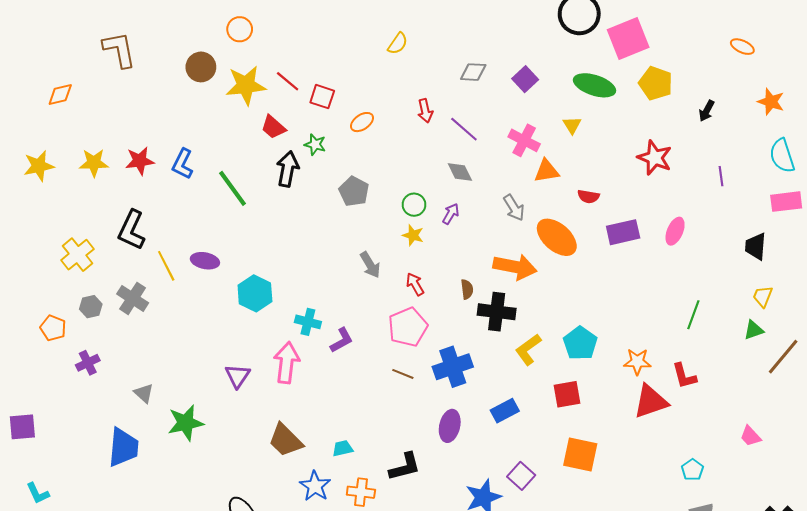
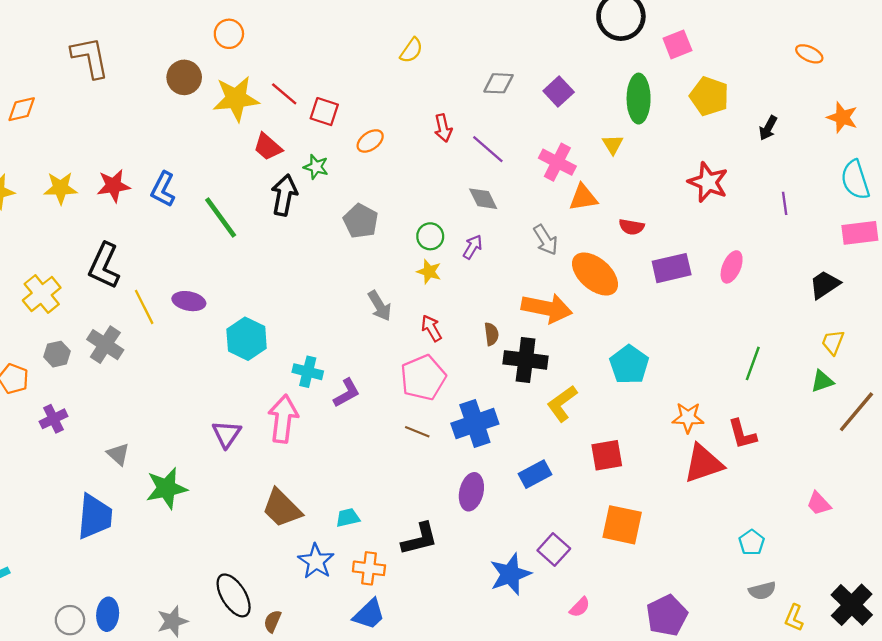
pink square: (628, 38) -> (677, 44), size x0.6
green ellipse: (594, 85) -> (639, 99), turned 72
black trapezoid: (756, 246) -> (825, 285), turned 52
cyan pentagon: (580, 343) -> (629, 365), moved

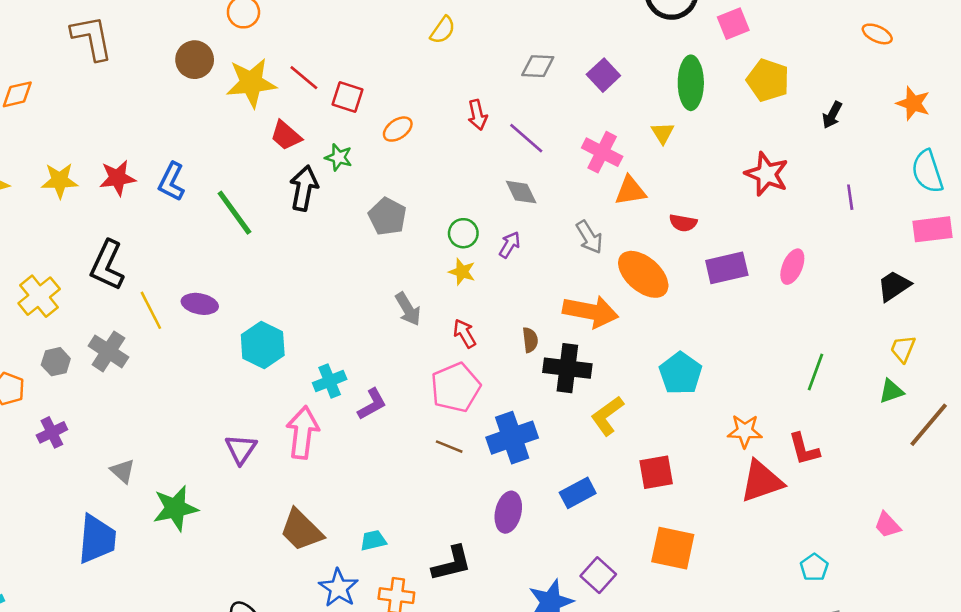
cyan cross: (308, 372) -> (330, 381), turned -36

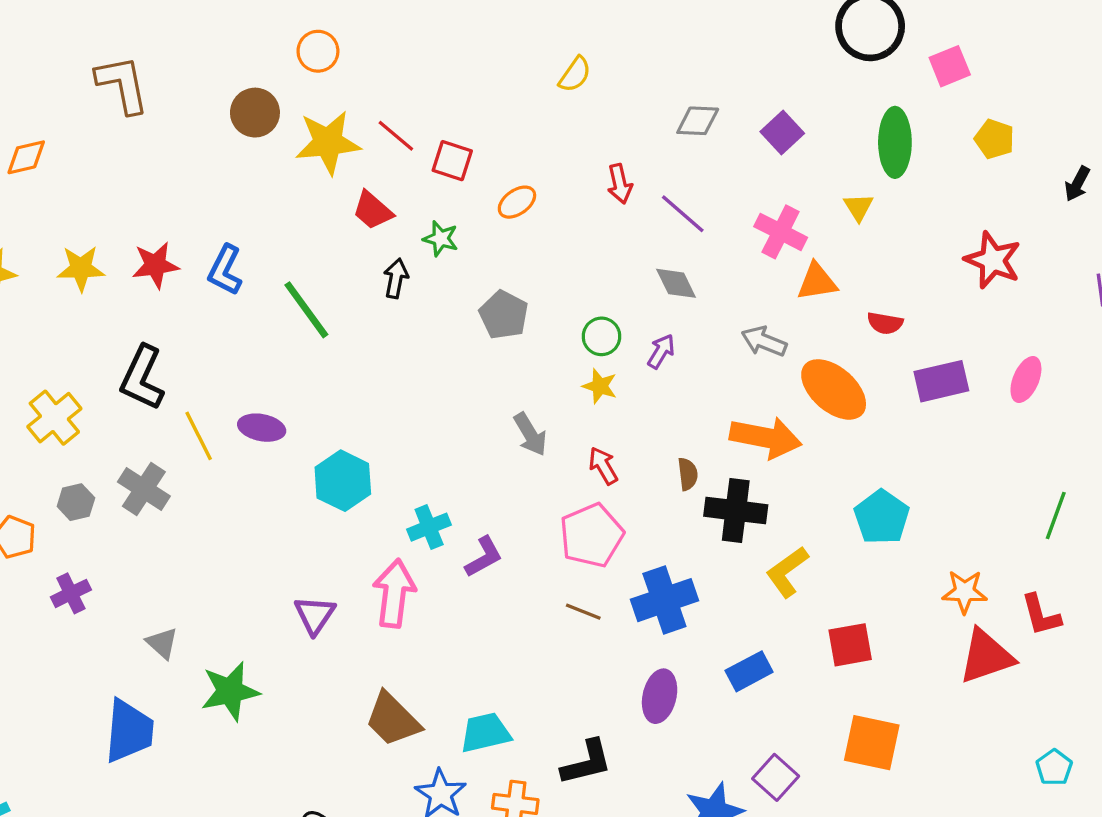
yellow pentagon: (768, 80) -> (994, 139), size x0.7
black arrow: (304, 188) -> (396, 278), size x0.7
gray arrow: (589, 237) -> (764, 341), turned 144
cyan trapezoid: (373, 540) -> (485, 733), size x1.5

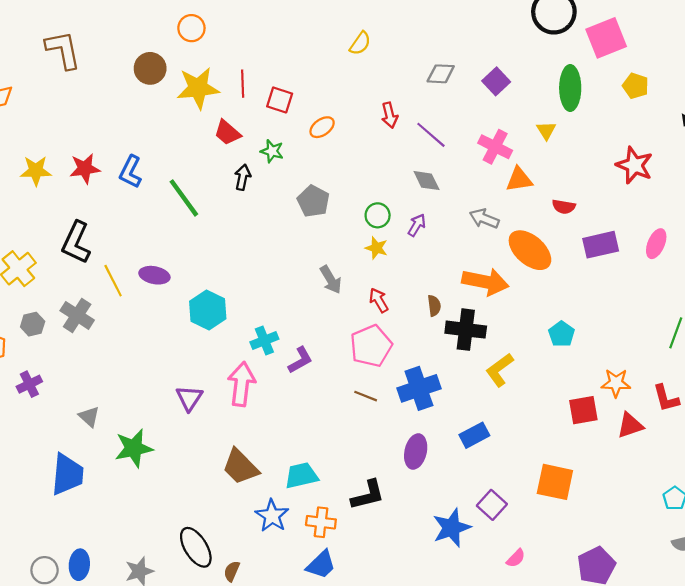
pink square: (950, 66) -> (606, 38), size x1.5
red line: (396, 136) -> (243, 84), turned 48
cyan pentagon: (882, 517) -> (562, 334), size x0.7
red square: (850, 645) -> (583, 410), moved
red triangle: (986, 656) -> (630, 425), size x0.7

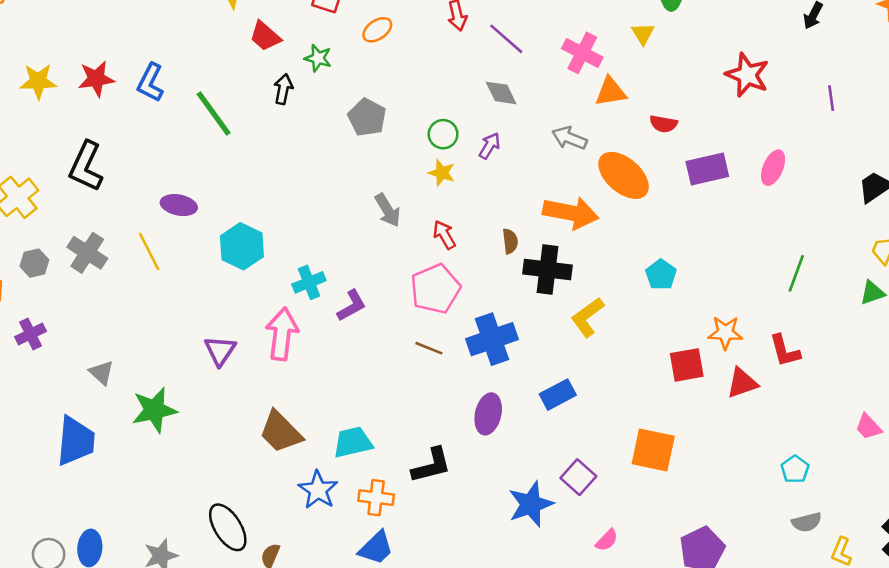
yellow line: (113, 281) -> (149, 251), moved

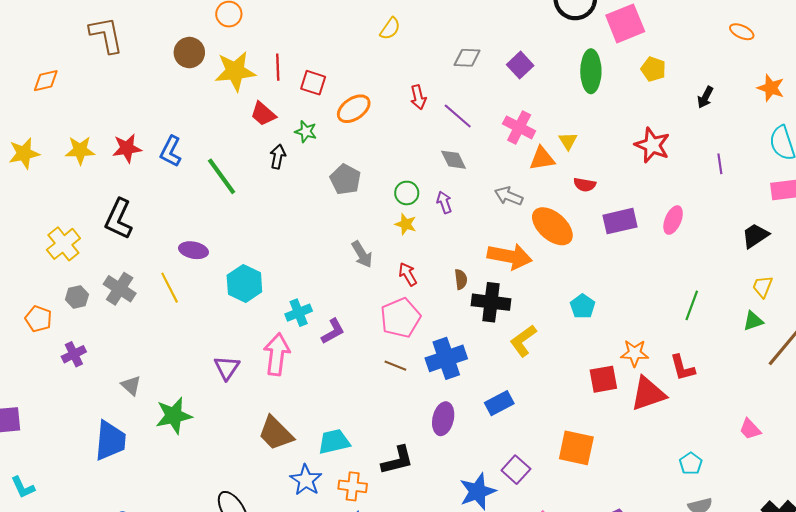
orange ellipse: (377, 30) -> (354, 109), size x1.4
yellow triangle: (643, 34) -> (568, 141), moved
purple arrow: (489, 146) -> (444, 202), turned -50
red triangle: (742, 383) -> (648, 394), size x1.4

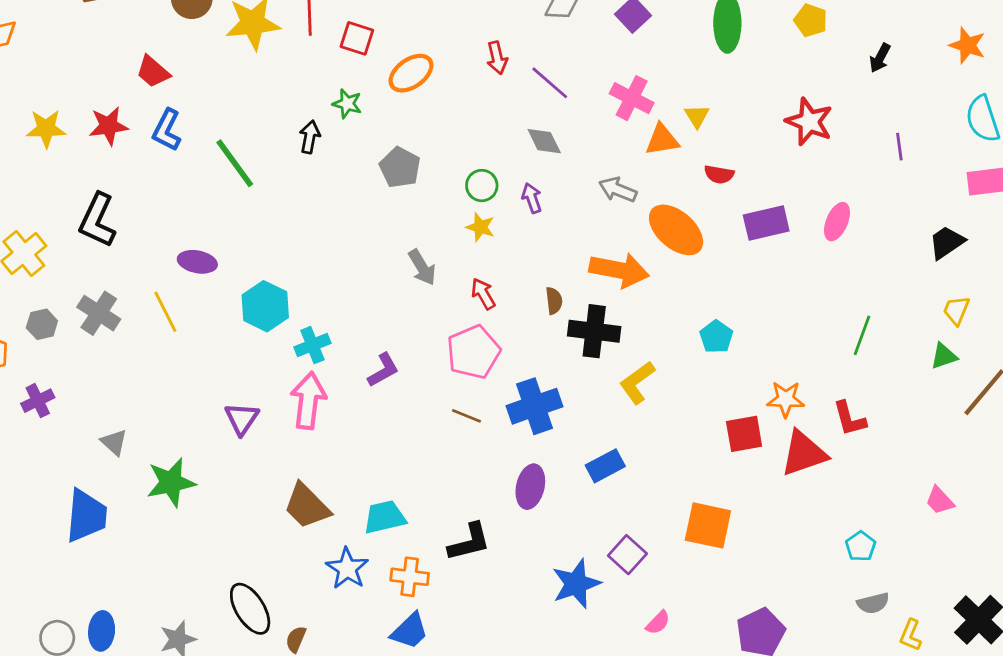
red trapezoid: (263, 114) -> (153, 72), moved
cyan cross: (299, 313) -> (312, 345), moved

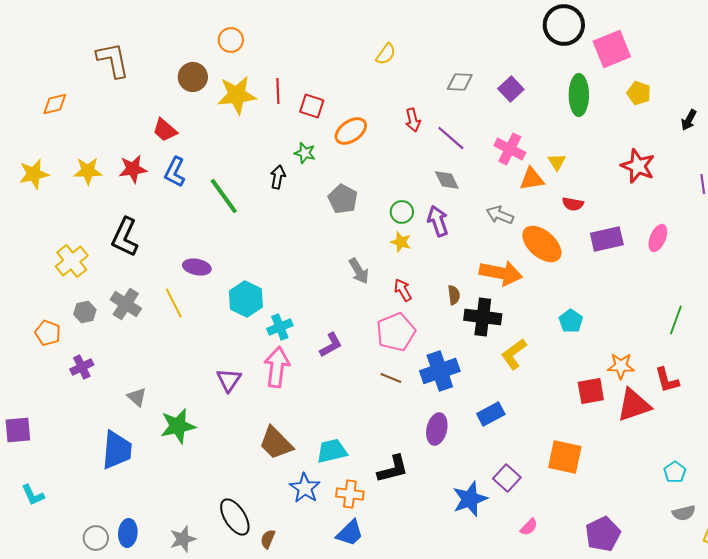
purple arrow: (532, 198) -> (438, 221), size x1.4

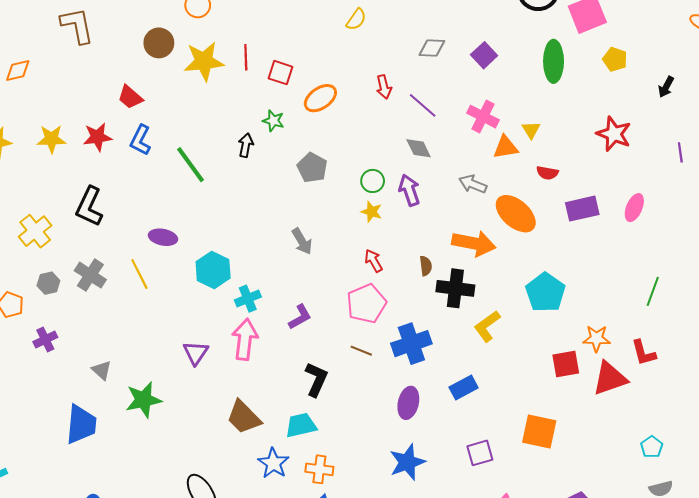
gray arrow: (359, 271) -> (302, 241), moved
cyan pentagon: (571, 321) -> (545, 292), size x1.6
black L-shape: (393, 469) -> (316, 379), moved, turned -52
purple square: (507, 478) -> (480, 453), turned 32
blue star: (470, 499) -> (407, 462), moved

